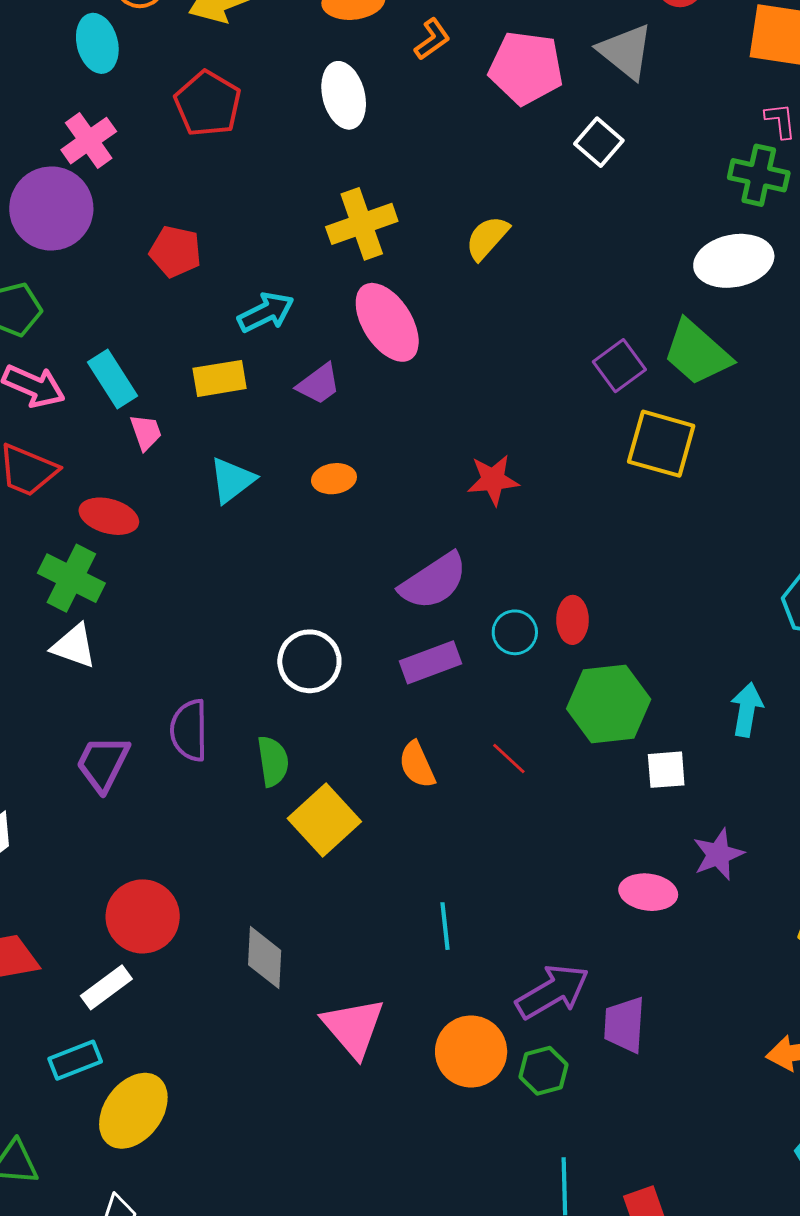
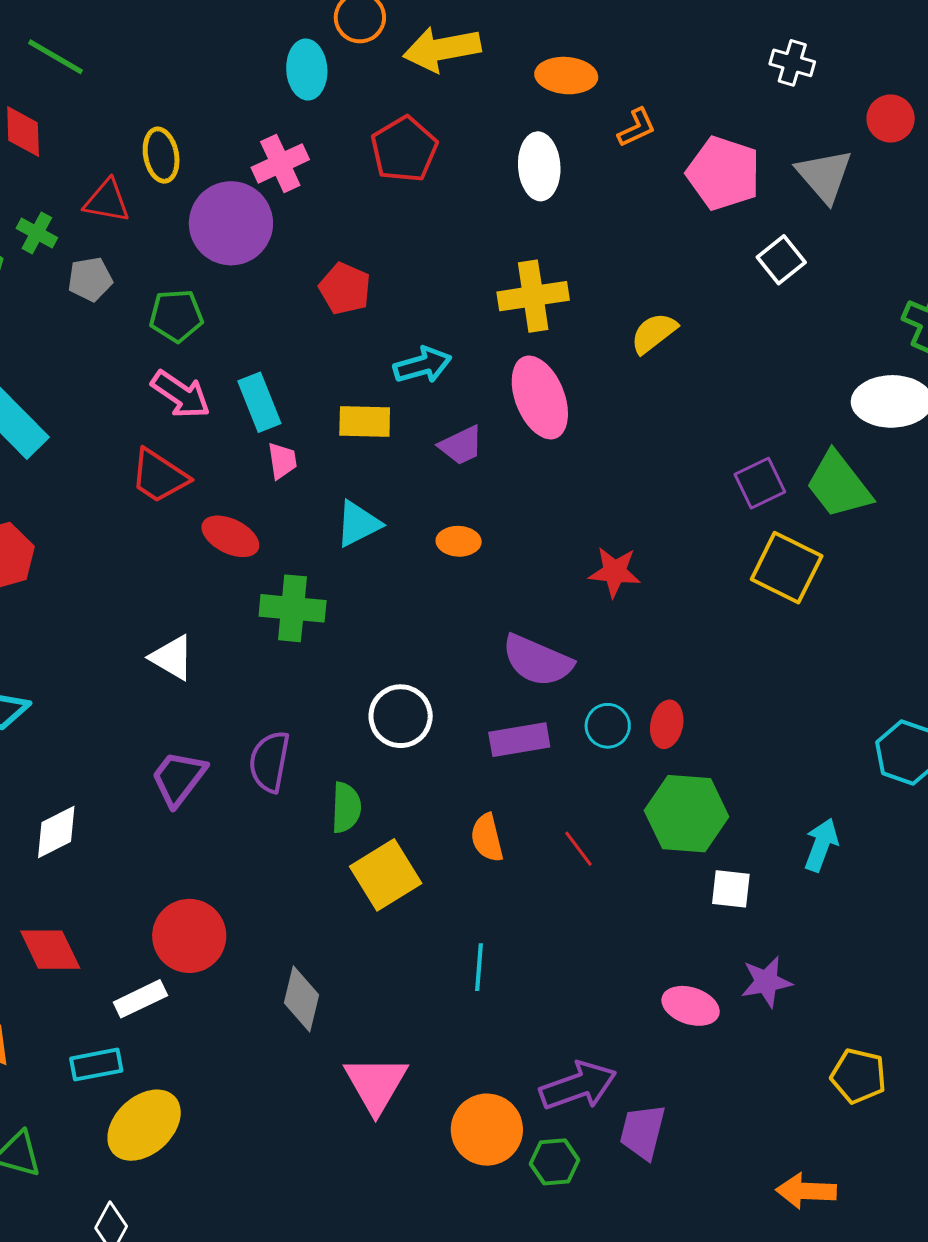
green cross: (71, 578) -> (293, 608), moved, turned -32
purple semicircle: (434, 581) -> (537, 661), turned 46
cyan line: (445, 926) -> (479, 967), moved

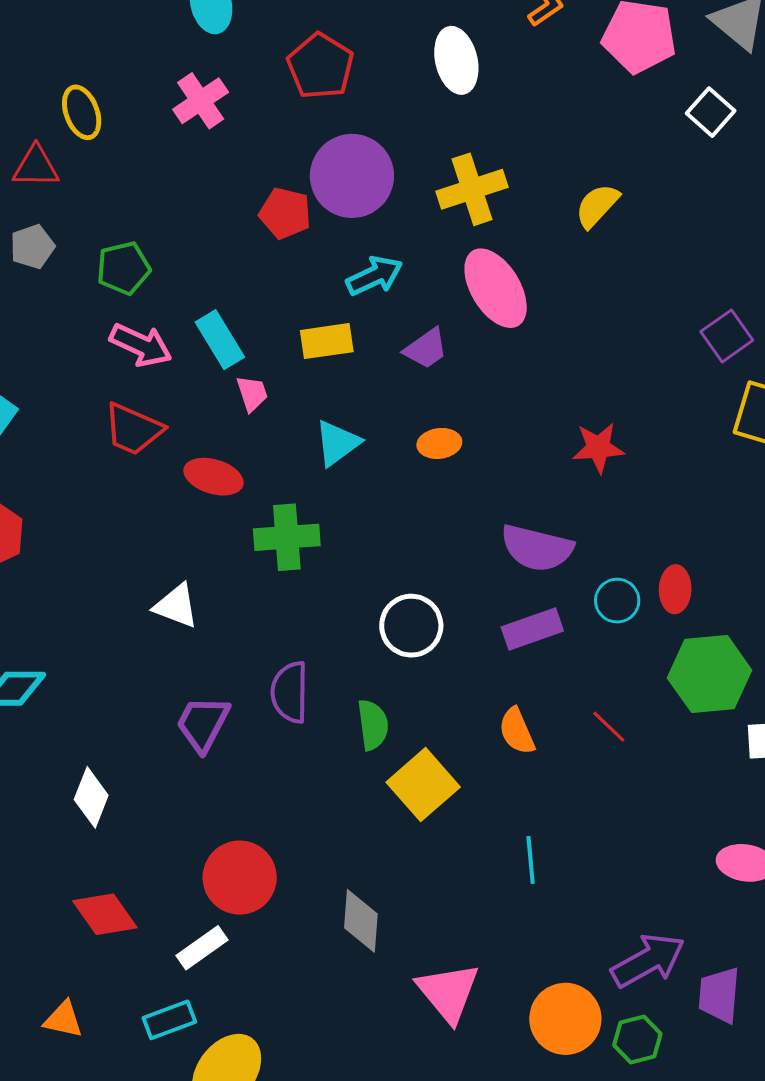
purple circle: (231, 223) -> (352, 176), moved
white diamond: (56, 832) -> (91, 797), turned -32

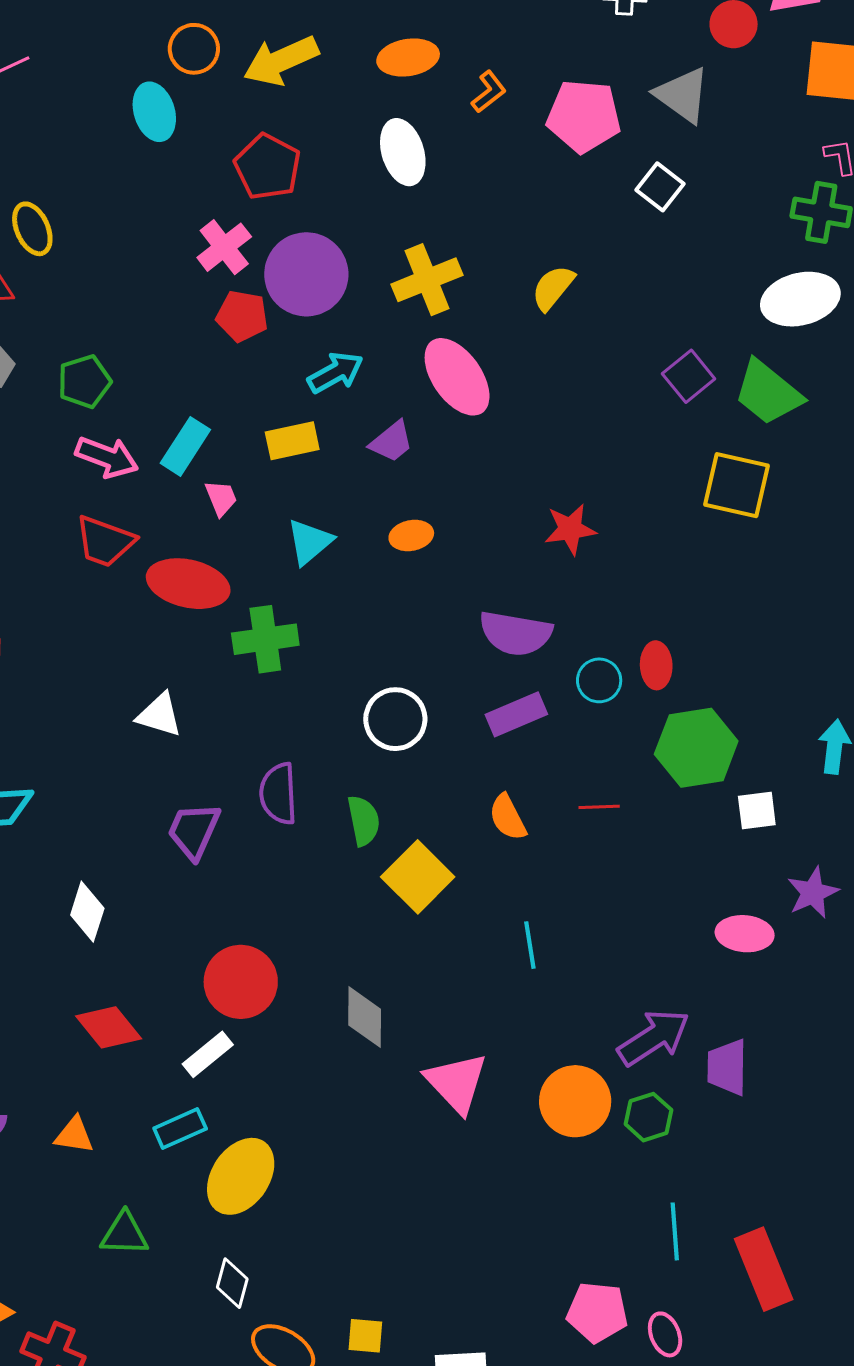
pink cross: (201, 101) -> (224, 247), moved
purple square: (727, 336) -> (689, 376), moved
cyan rectangle: (220, 340) -> (185, 446), turned 68
red ellipse: (214, 477) -> (188, 584), size x1.4
red line: (609, 727) -> (599, 807), turned -42

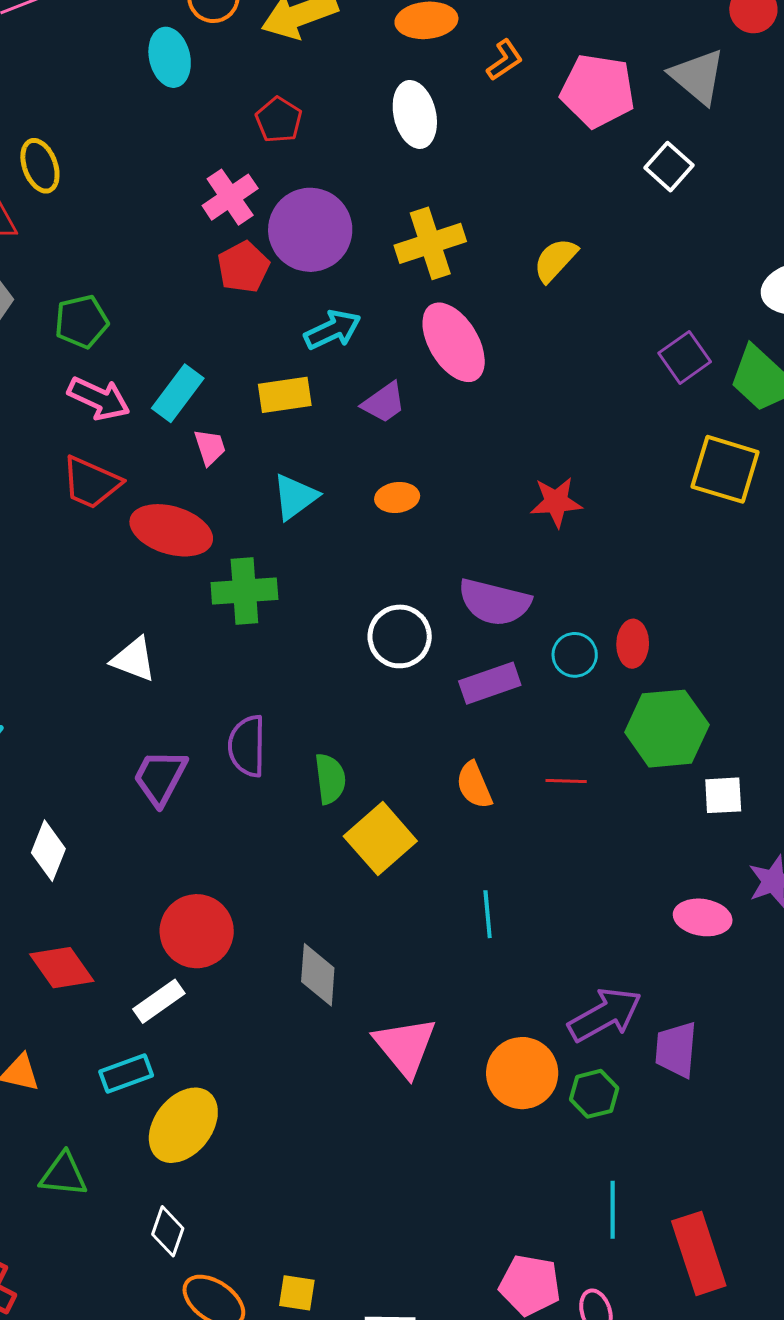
red pentagon: (268, 167) -> (279, 120), size x0.7
red pentagon: (242, 316) -> (243, 267), turned 30
white circle: (395, 719) -> (400, 636), moved

